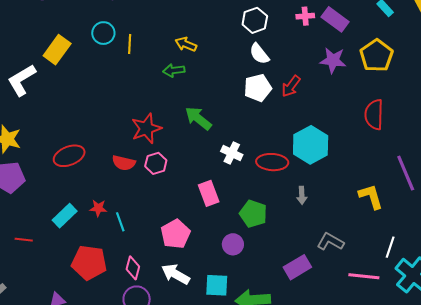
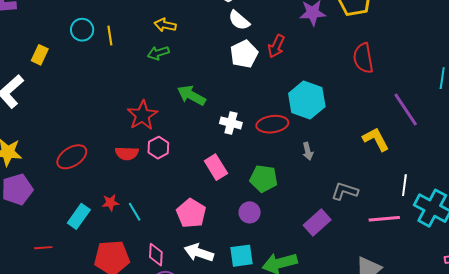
yellow rectangle: (57, 50) -> (40, 55), size x0.7

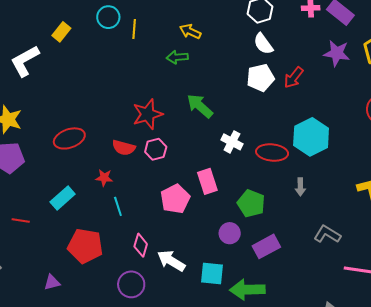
red star: (110, 203) -> (104, 178), moved
pink pentagon: (191, 213) -> (175, 199), moved
purple rectangle: (317, 223) -> (266, 246), moved
pink diamond: (156, 255) -> (141, 245), moved

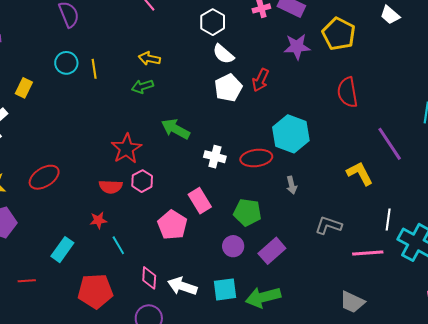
red ellipse: (69, 138) -> (44, 177), moved

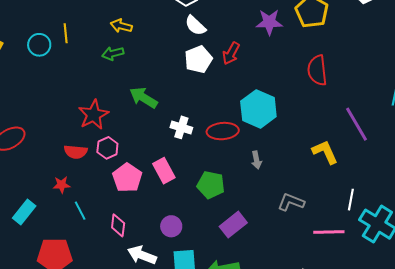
cyan circle: (66, 63) -> (39, 45), moved
pink pentagon: (172, 225) -> (127, 178), moved
purple circle: (233, 246) -> (171, 226), moved
pink diamond: (149, 278) -> (118, 225), moved

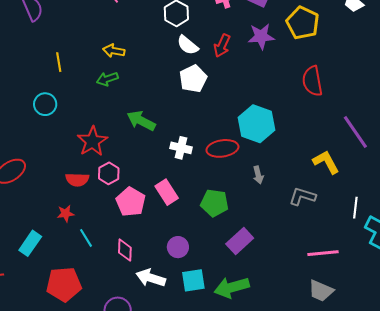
cyan circle: (39, 45) -> (45, 104), moved
red arrow: (231, 53) -> (222, 46), moved
gray L-shape: (291, 202) -> (302, 196), moved
pink line: (329, 232) -> (323, 253), moved

